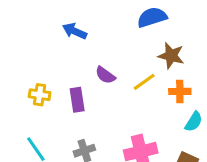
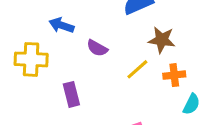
purple semicircle: (105, 75) -> (97, 48), moved
yellow cross: (40, 95) -> (31, 59), moved, size x1.5

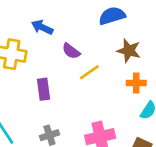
yellow line: (137, 69) -> (89, 72), moved

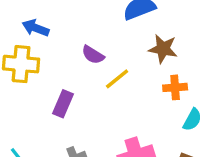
blue arrow: (42, 27) -> (36, 28), moved
purple rectangle: (44, 89) -> (63, 104), turned 35

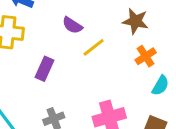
orange cross: (175, 87) -> (146, 56), turned -30

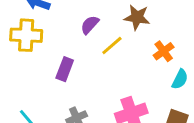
brown star: (135, 21) -> (137, 17), moved
purple semicircle: (72, 25) -> (90, 25), turned 102

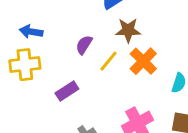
orange cross: (164, 51) -> (143, 61), moved, size x1.4
purple rectangle: (65, 69) -> (67, 91), turned 45

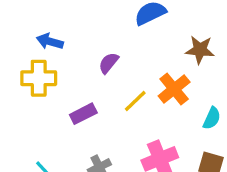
brown star: (128, 30) -> (200, 50), moved
yellow line: (108, 61) -> (135, 101), moved

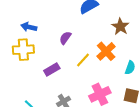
brown star: (200, 50) -> (120, 27), turned 30

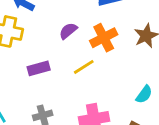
orange cross: (106, 51) -> (104, 38), moved

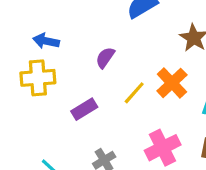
orange cross: (104, 38) -> (172, 83), moved

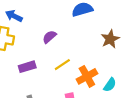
orange cross: (172, 83) -> (87, 76), moved

